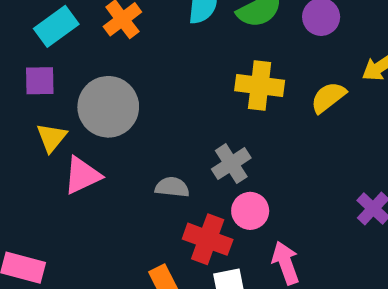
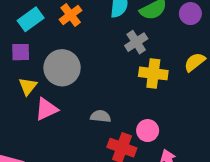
yellow cross: (260, 86) -> (153, 73), moved
gray cross: (231, 164) -> (136, 42), moved

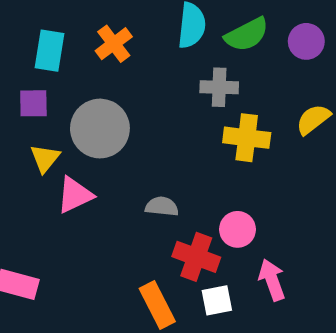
cyan rectangle: (31, 19) -> (50, 51), turned -45
gray cross: (136, 42) -> (219, 87), turned 35

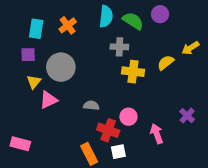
green semicircle: (247, 35) -> (133, 21), turned -120
purple circle: (306, 41) -> (160, 14), moved
pink arrow: (272, 280) -> (157, 134), moved

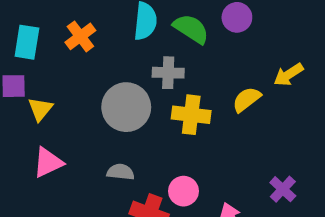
gray circle: (61, 67) -> (126, 107), moved
yellow triangle: (34, 82) -> (40, 109), moved

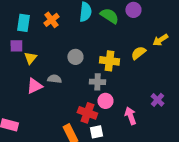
gray cross: (168, 73) -> (97, 82), moved
gray circle: (126, 107) -> (75, 57), size x0.6
gray semicircle: (120, 172) -> (54, 79), moved

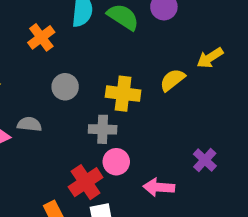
orange cross: (51, 20) -> (41, 37), moved
red cross: (87, 113) -> (86, 182), turned 36
pink arrow: (130, 116) -> (159, 187), turned -66

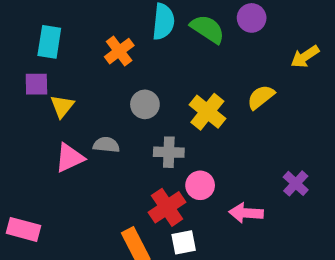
yellow arrow: (210, 58) -> (305, 57), moved
yellow cross: (123, 94) -> (207, 112), turned 32
gray cross: (103, 129) -> (169, 152), moved

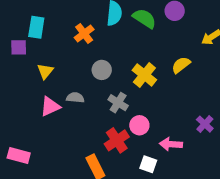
purple square: (36, 84) -> (19, 47), moved
gray cross: (169, 152) -> (118, 103), turned 30
white square: (184, 242) -> (148, 164), moved, turned 30

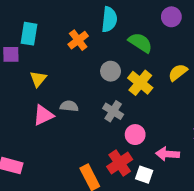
green semicircle: (144, 18) -> (140, 43), moved
gray circle: (102, 70) -> (111, 71), moved
red cross: (117, 140) -> (120, 163), moved

